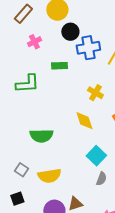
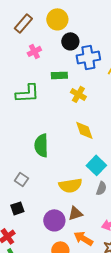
yellow cross: (95, 93) -> (78, 94), moved
green semicircle: (41, 136) -> (41, 145), turned 90
yellow semicircle: (49, 176) -> (70, 185), moved

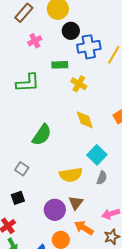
green semicircle: (41, 145) -> (42, 135), turned -145
brown triangle: (75, 213) -> (76, 203), turned -35

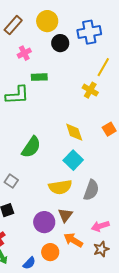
blue cross: (89, 47) -> (89, 32), moved
green rectangle: (60, 65) -> (39, 77), moved
yellow cross: (79, 84) -> (90, 90), moved
cyan square: (97, 155) -> (73, 160), moved
gray semicircle: (102, 178) -> (91, 190), size x1.5

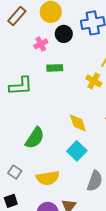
pink cross: (24, 53) -> (41, 44), moved
green rectangle: (39, 77) -> (55, 68), moved
yellow semicircle: (60, 187) -> (48, 178), moved

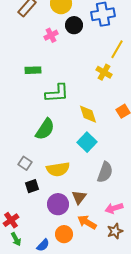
green rectangle: (55, 68) -> (33, 70), moved
green L-shape: (21, 86) -> (57, 93), moved
black square: (11, 201) -> (32, 186), moved

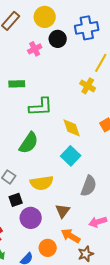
purple circle: (58, 204) -> (31, 218), moved
brown star: (115, 231) -> (86, 254), moved

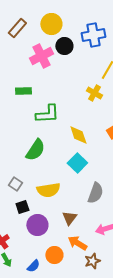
pink cross: (35, 49) -> (41, 56), size x1.6

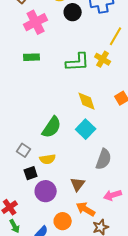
pink cross: (41, 56) -> (36, 22), moved
green L-shape: (47, 114) -> (78, 62), moved
green semicircle: (35, 150) -> (52, 127), moved
yellow semicircle: (48, 190) -> (48, 159), moved, size x0.7

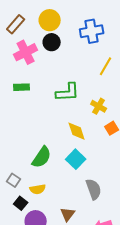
black circle: (73, 12) -> (52, 42), moved
yellow cross: (103, 59) -> (99, 106), moved
gray semicircle: (104, 159) -> (94, 189), turned -40
black square: (31, 173) -> (21, 203), turned -32

